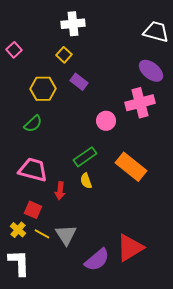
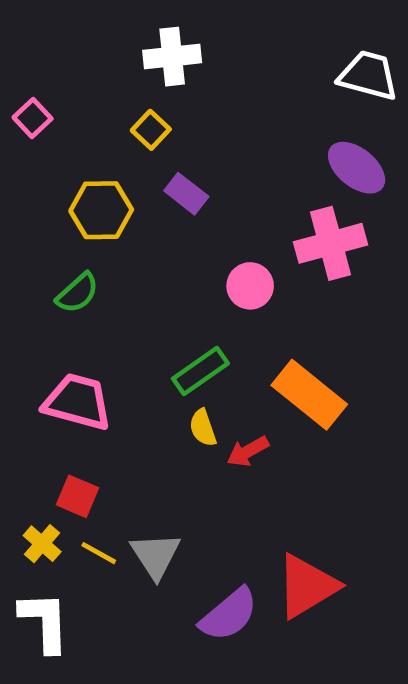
red arrow: (60, 191) -> (248, 451), moved, turned 54

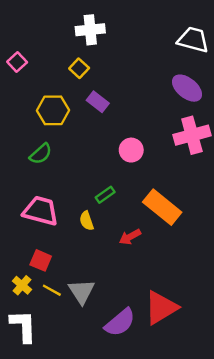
pink cross: (331, 243) -> (192, 135), moved
green rectangle: (200, 371) -> (105, 195), size x0.7
yellow semicircle: (203, 428) -> (87, 221), moved

